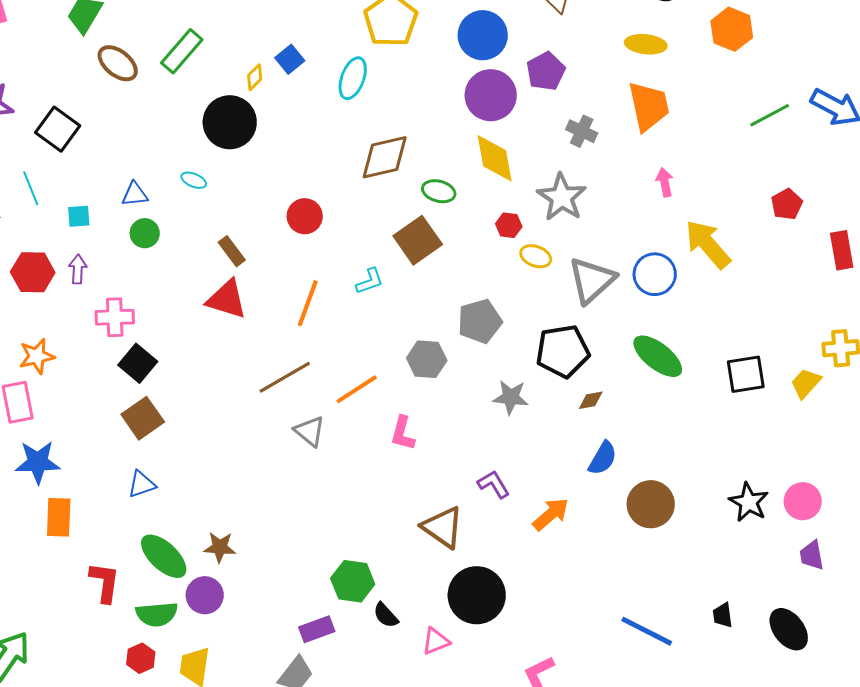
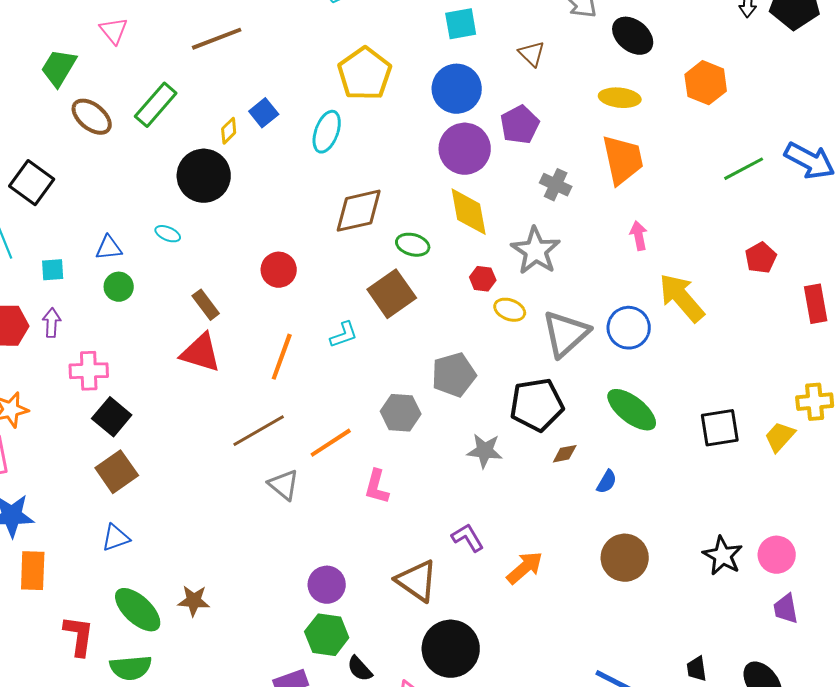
blue semicircle: (603, 458) -> (607, 482), moved, size x0.7
purple circle: (205, 595) -> (327, 585), moved

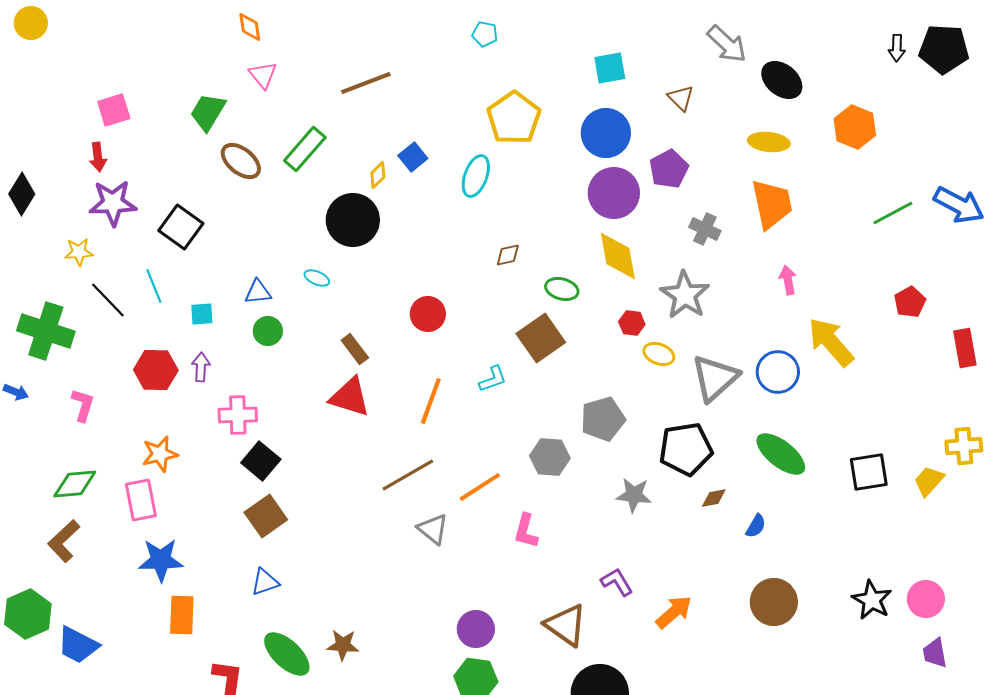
brown diamond: (359, 211) -> (508, 255), size x0.5

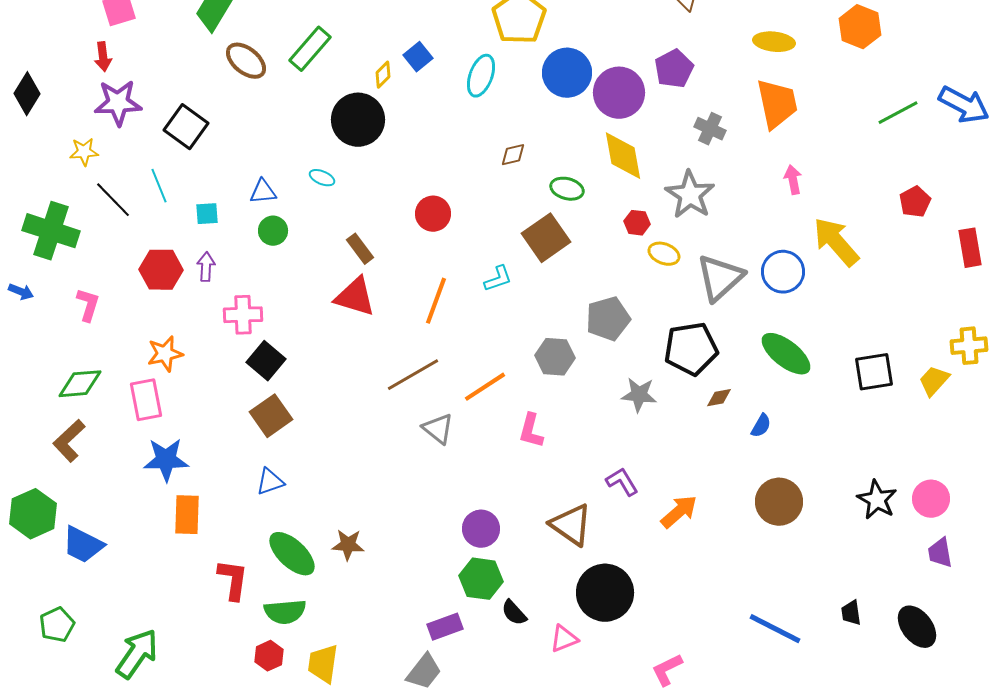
blue circle: (606, 133) -> (567, 73), moved

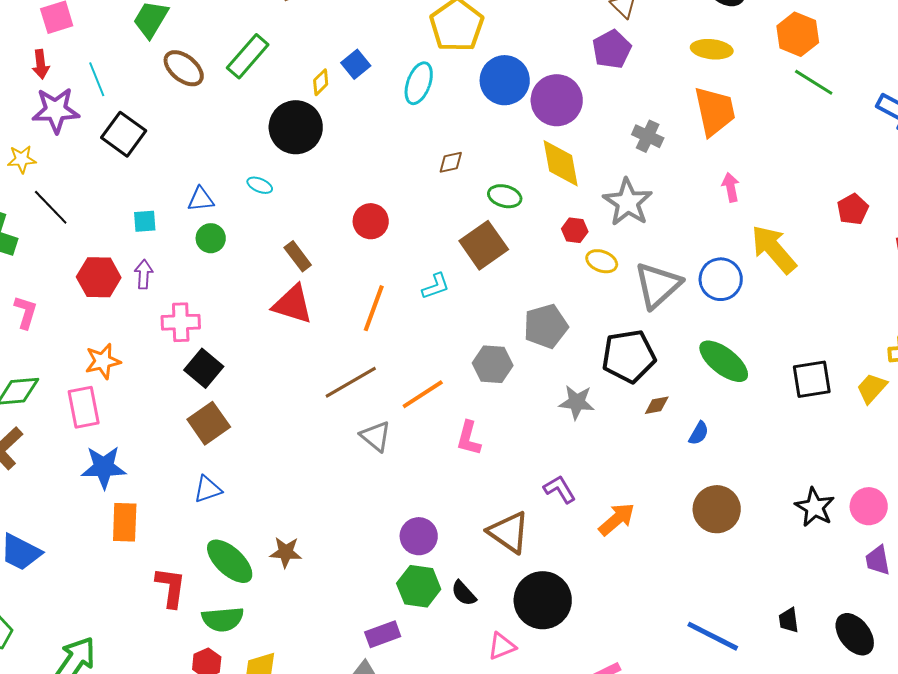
purple pentagon: (674, 69) -> (612, 49), moved
green line: (898, 113) -> (814, 82), moved, turned 60
cyan line: (159, 186) -> (97, 79), moved
black semicircle: (514, 613) -> (464, 593), moved

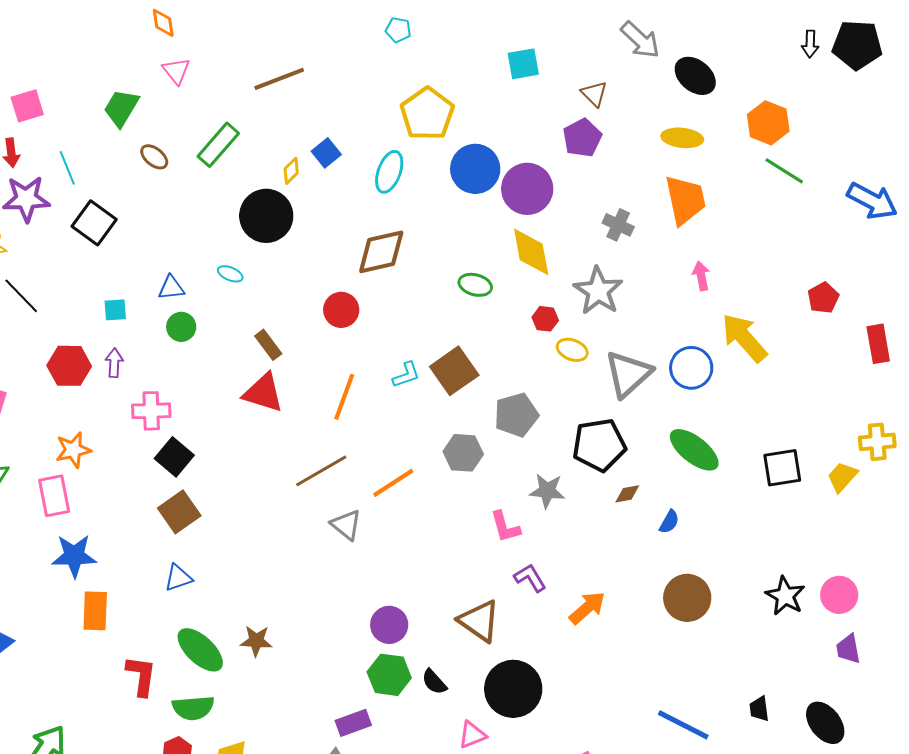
brown ellipse: (184, 68) -> (154, 157), size x0.7
brown diamond: (451, 162) -> (381, 252), moved, size x2.0
brown square: (484, 245) -> (454, 371), moved
pink L-shape: (469, 438) -> (505, 527), moved, turned -30

